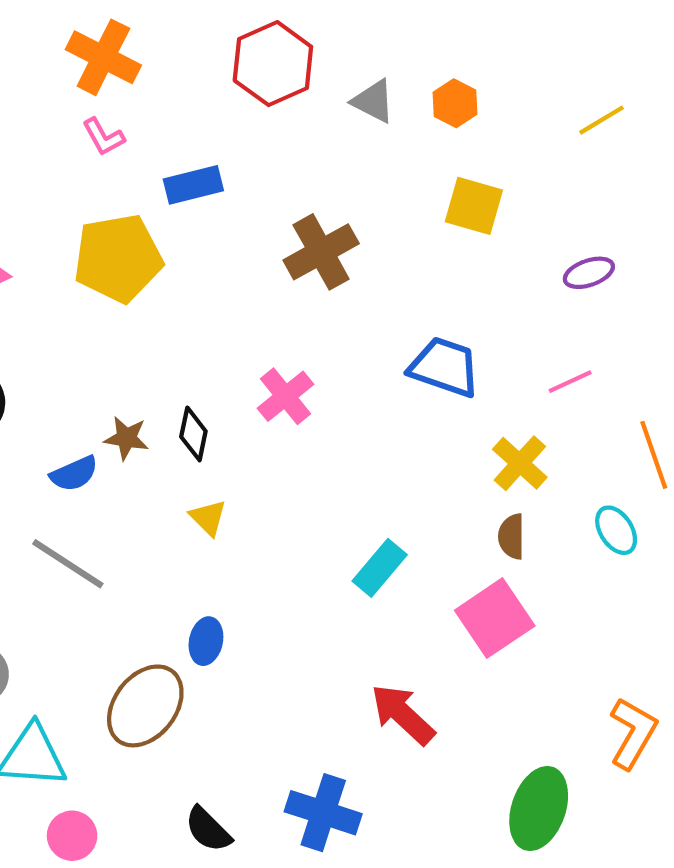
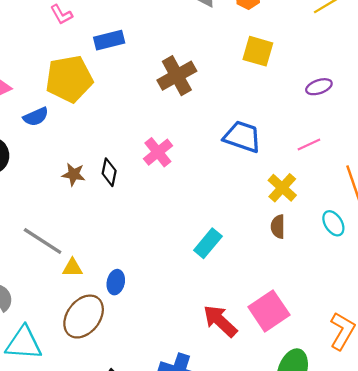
blue semicircle: (74, 474) -> (36, 117), moved
yellow triangle: (208, 518) -> (72, 268), moved, turned -45
pink square: (495, 618) -> (269, 311), moved

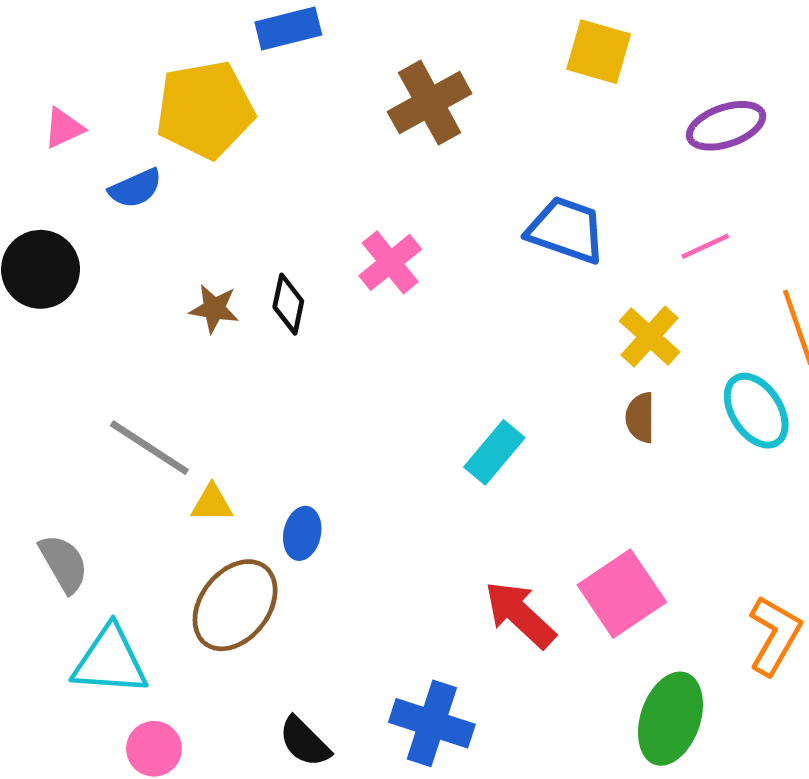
purple ellipse: (319, 87) -> (726, 126), size x1.4
cyan ellipse: (333, 223) -> (756, 411), size x1.4

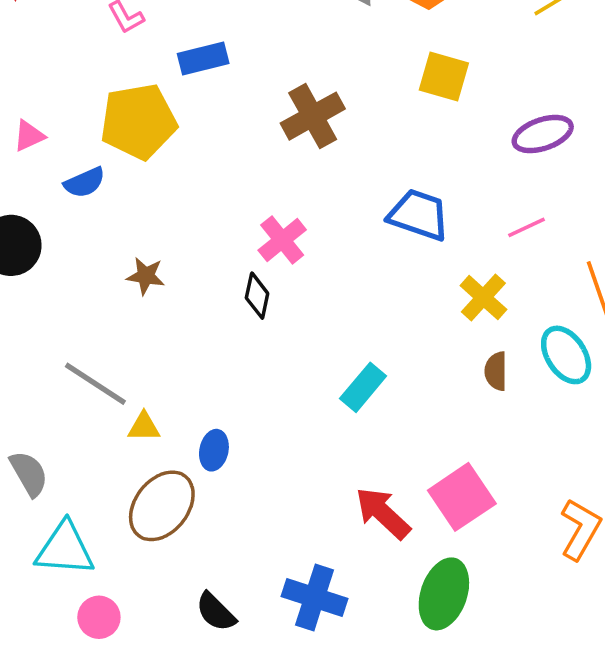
black diamond: (288, 304) -> (257, 296), moved
brown semicircle: (640, 418) -> (496, 371), moved
green ellipse: (670, 719) -> (444, 594), moved

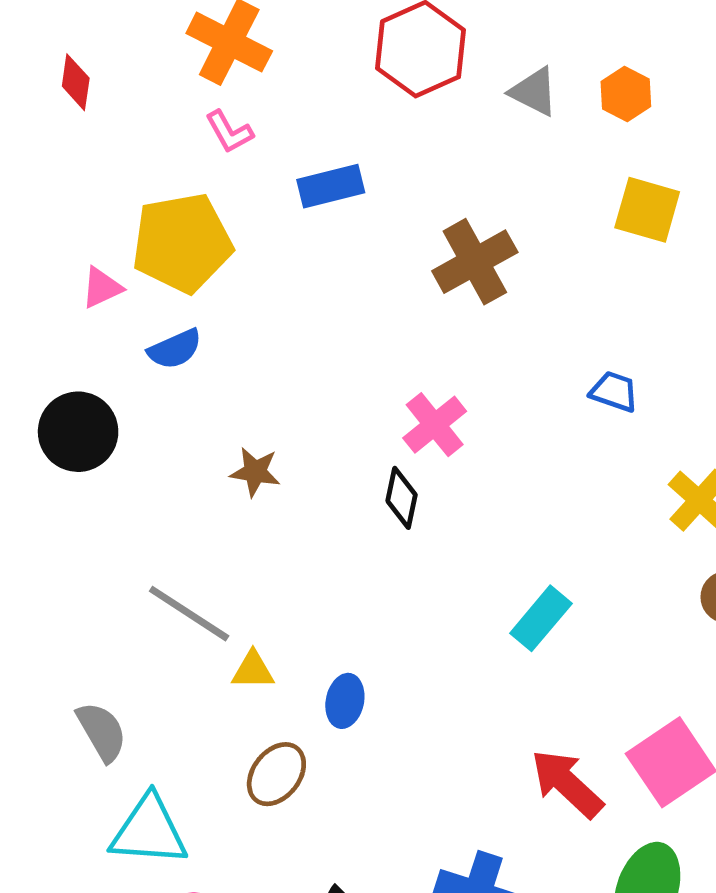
yellow pentagon: (138, 121) -> (182, 243), moved
blue trapezoid: (419, 215) -> (614, 392), size x0.6
brown ellipse: (162, 506) -> (276, 774), size x0.7

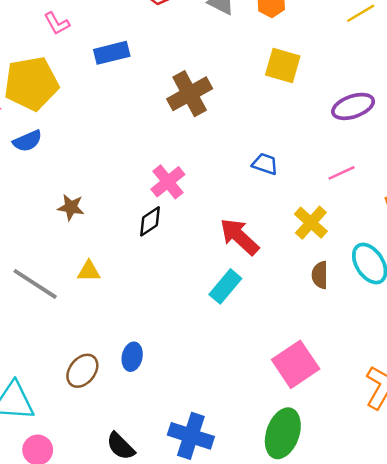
black diamond: (402, 498) -> (150, 221), turned 44
yellow triangle: (253, 670) -> (89, 271), moved
blue ellipse: (345, 701) -> (132, 357), moved
red arrow: (567, 784) -> (239, 237), moved

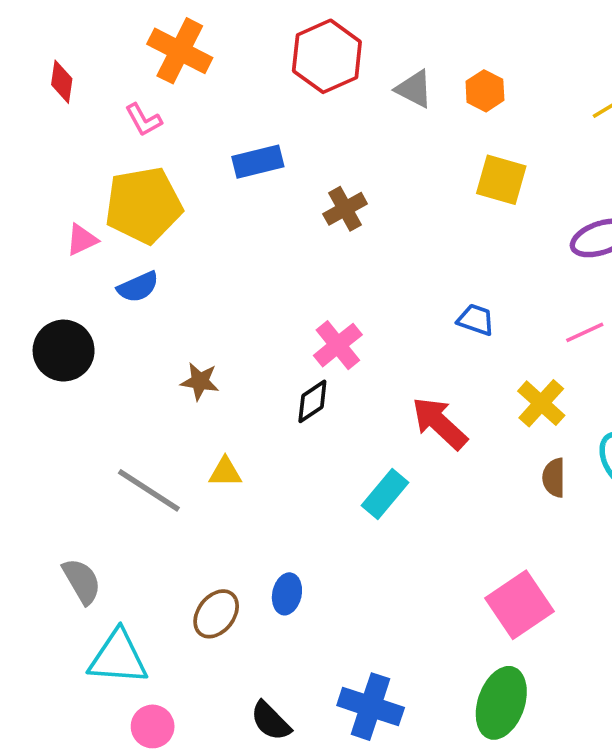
pink L-shape: (57, 23) -> (143, 120), moved
brown cross: (190, 94) -> (345, 209), moved, size x0.7
cyan rectangle: (225, 286) -> (385, 494), moved

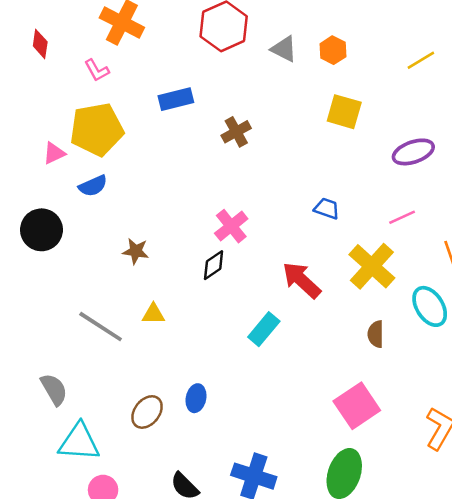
yellow cross: (541, 403) -> (372, 266), size x1.4
brown semicircle: (554, 478) -> (376, 334), moved

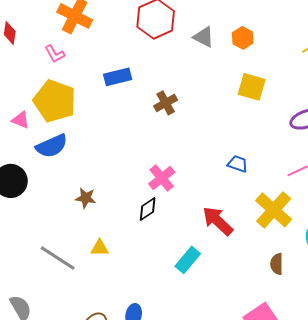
yellow pentagon: (97, 129) -> (55, 101), turned 30
pink triangle: (54, 153) -> (21, 120), turned 48
blue semicircle: (93, 186) -> (52, 146), size x1.4

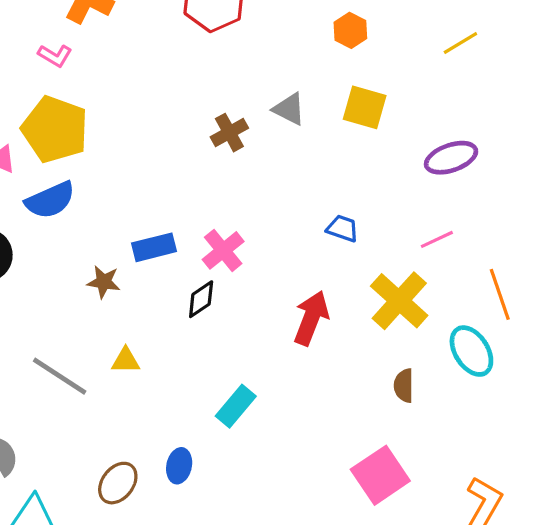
gray triangle: (204, 37) -> (289, 109), moved
pink L-shape: (55, 54) -> (55, 56), turned -30
blue rectangle: (118, 77) -> (154, 247), moved
red arrow: (218, 221) -> (311, 318), turned 68
cyan rectangle: (188, 260) -> (236, 406), moved

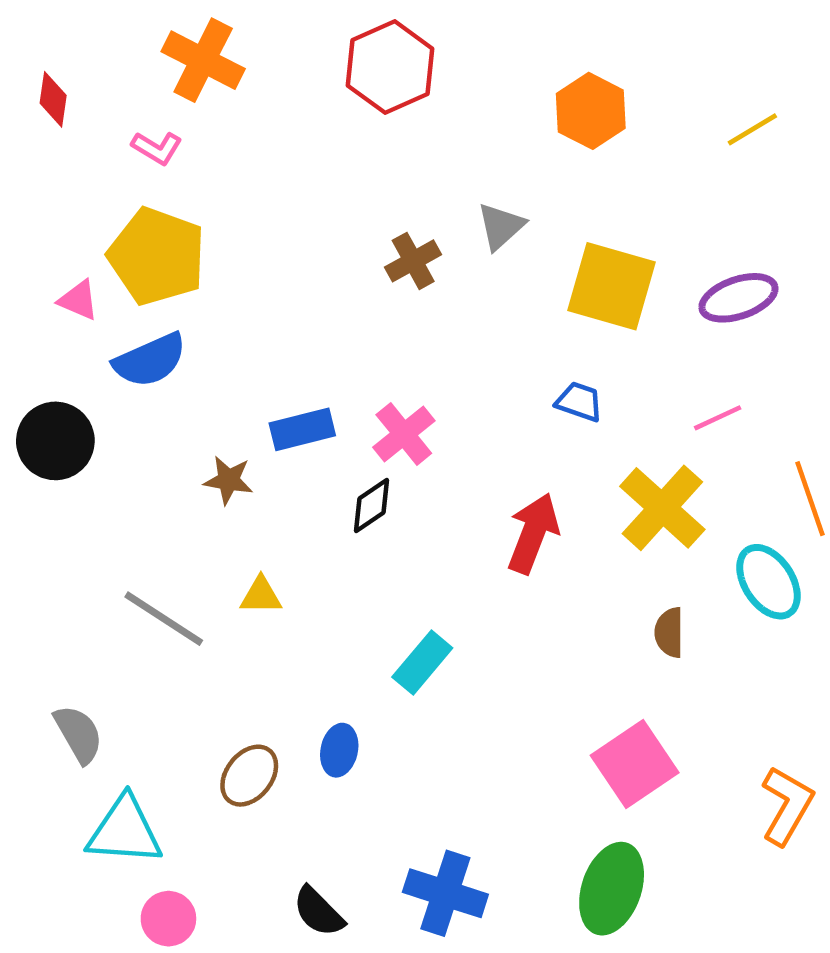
orange hexagon: (350, 30) -> (591, 111), size x1.4
yellow square: (365, 107) -> (612, 286), moved, size x1.4
gray triangle: (289, 109) -> (501, 226), turned 51

